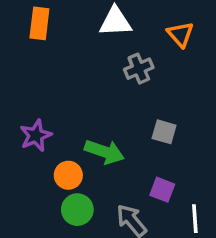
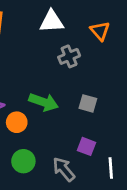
green arrow: (104, 152) -> (44, 102), moved
orange circle: (68, 175) -> (17, 122), moved

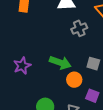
orange circle: (17, 122) -> (74, 80), moved

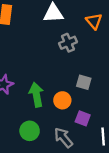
green arrow: (60, 63) -> (36, 95), moved, turned -120

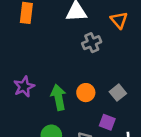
gray square: (84, 82) -> (118, 93), moved, turned 35
orange circle: (62, 100) -> (86, 93), moved

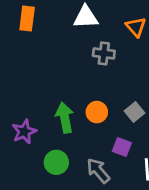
gray cross: (92, 43) -> (104, 53), turned 30
purple star: (24, 87) -> (24, 132), moved

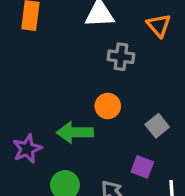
orange circle: (97, 112) -> (108, 106), moved
green arrow: (65, 118) -> (75, 132), turned -80

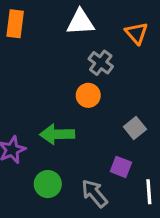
gray cross: (121, 57) -> (101, 63), turned 30
orange circle: (108, 106) -> (88, 95), moved

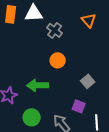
white triangle: (80, 22) -> (34, 13), moved
gray cross: (101, 63) -> (55, 30), moved

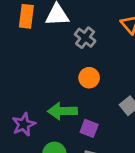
purple square: (79, 106) -> (89, 128), moved

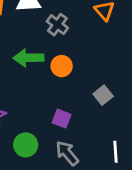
green arrow: (62, 111) -> (28, 58), moved

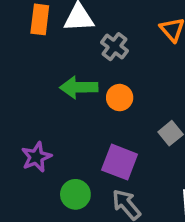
purple square: (62, 119) -> (120, 162), size x1.5

